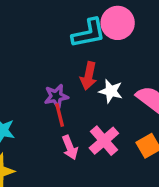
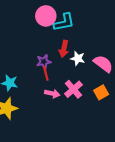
pink circle: (118, 23) -> (46, 16), moved
pink arrow: (70, 147) -> (52, 94), turned -56

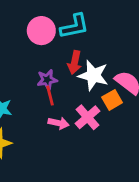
pink circle: (46, 16) -> (41, 31), moved
white star: (78, 58) -> (93, 75), size x1.5
orange square: (101, 92) -> (112, 100), moved

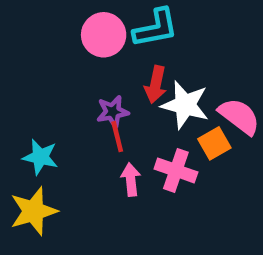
pink cross: (88, 117) -> (176, 170), turned -30
pink arrow: (59, 123) -> (131, 180), turned -108

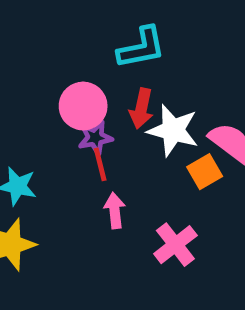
pink circle: (104, 35) -> (83, 106), moved
pink cross: (176, 170) -> (175, 245), moved, turned 33

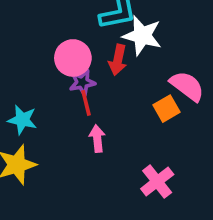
white star: (173, 130) -> (142, 36), moved
pink cross: (175, 245) -> (157, 182), moved

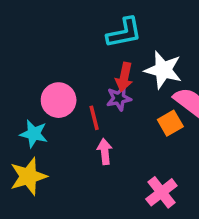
white star: (142, 36) -> (163, 70), moved
pink circle: (73, 58) -> (59, 100), moved
purple star: (82, 82) -> (119, 98), moved

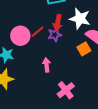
red line: (94, 118) -> (38, 32), moved, turned 64
pink cross: (161, 192) -> (66, 90), moved

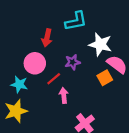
red arrow: (58, 23) -> (47, 38), moved
red line: (38, 32) -> (54, 79), moved

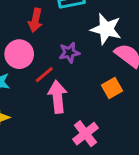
orange square: (105, 78) -> (112, 88), moved
pink arrow: (64, 96) -> (57, 97), size x1.5

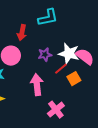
white star: (106, 29) -> (69, 54), moved
red line: (44, 75) -> (61, 69), moved

